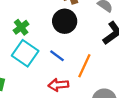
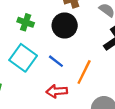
green cross: (21, 27) -> (26, 22), moved, turned -35

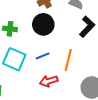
blue line: (56, 61) -> (43, 56), turned -48

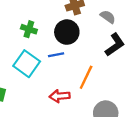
blue line: (43, 56) -> (56, 55), moved

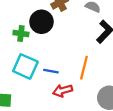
black circle: (67, 32) -> (41, 22), moved
blue line: (56, 55) -> (51, 71), moved, turned 32

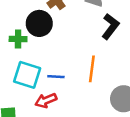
red arrow: (63, 91) -> (46, 100), moved

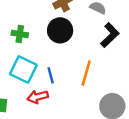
black circle: (39, 23) -> (60, 30), moved
blue line: (56, 77) -> (51, 75), turned 63

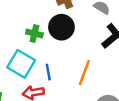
green cross: (20, 34) -> (34, 33), moved

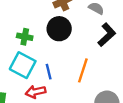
green cross: (34, 33) -> (25, 37), moved

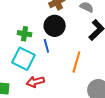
blue line: (49, 72) -> (46, 46), moved

